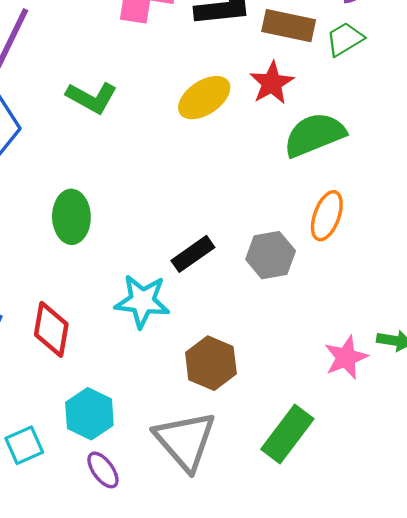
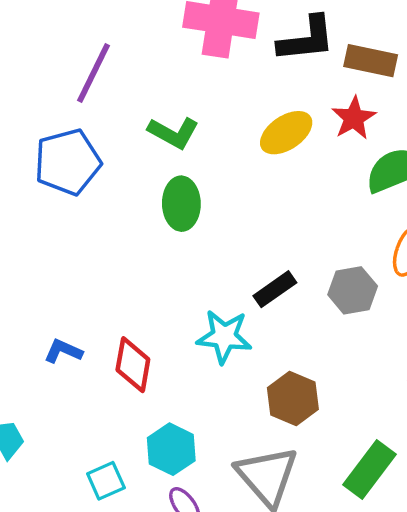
green ellipse: (71, 217) -> (181, 204), moved

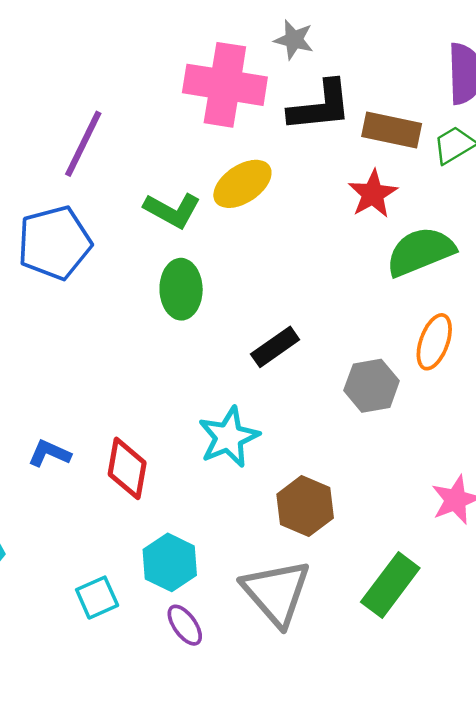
yellow ellipse: (286, 133) -> (242, 184), moved
black rectangle: (275, 289) -> (275, 347), moved
cyan star: (224, 337) -> (229, 437), turned -30

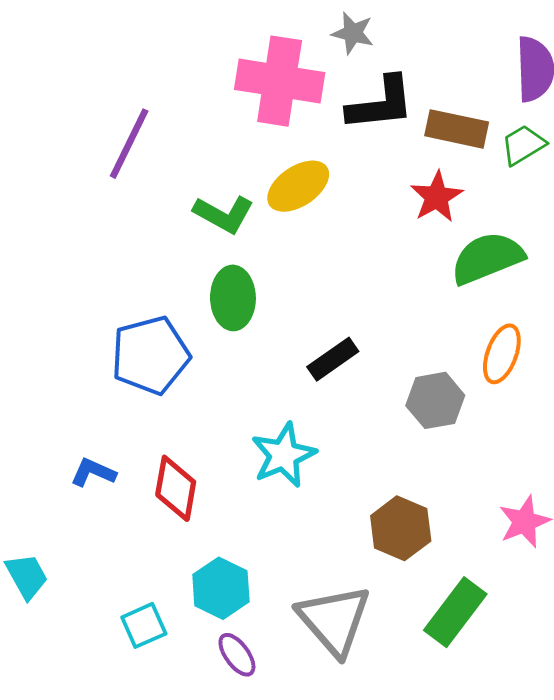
blue pentagon: (54, 243) -> (150, 355), moved
brown hexagon: (305, 506) -> (401, 528), moved

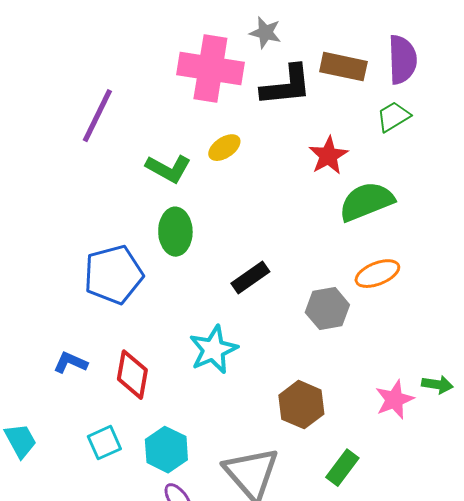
brown rectangle: (457, 129) -> (343, 67), moved
yellow ellipse: (298, 186) -> (224, 148), size x0.7
orange ellipse: (502, 354) -> (377, 274), turned 48
green rectangle: (455, 612) -> (342, 468), size x0.7
cyan square: (144, 625) -> (104, 443), moved

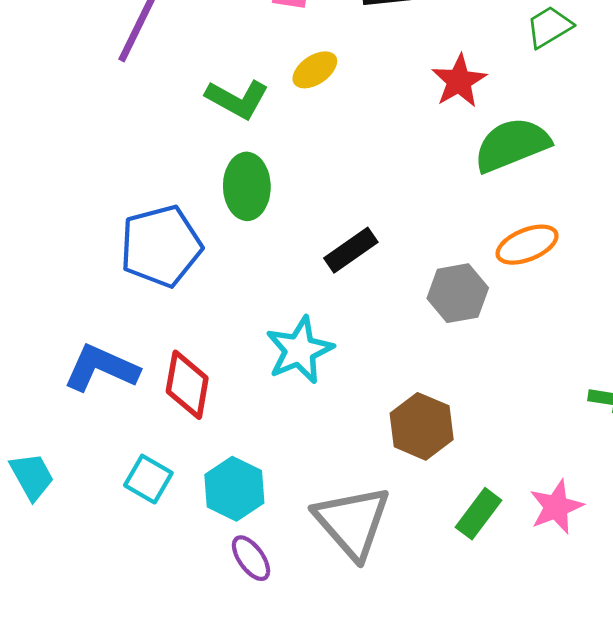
blue L-shape: (70, 363) -> (101, 368), size x1.6
pink star: (394, 400) -> (556, 507), moved
cyan square: (104, 443) -> (148, 479), turned -36

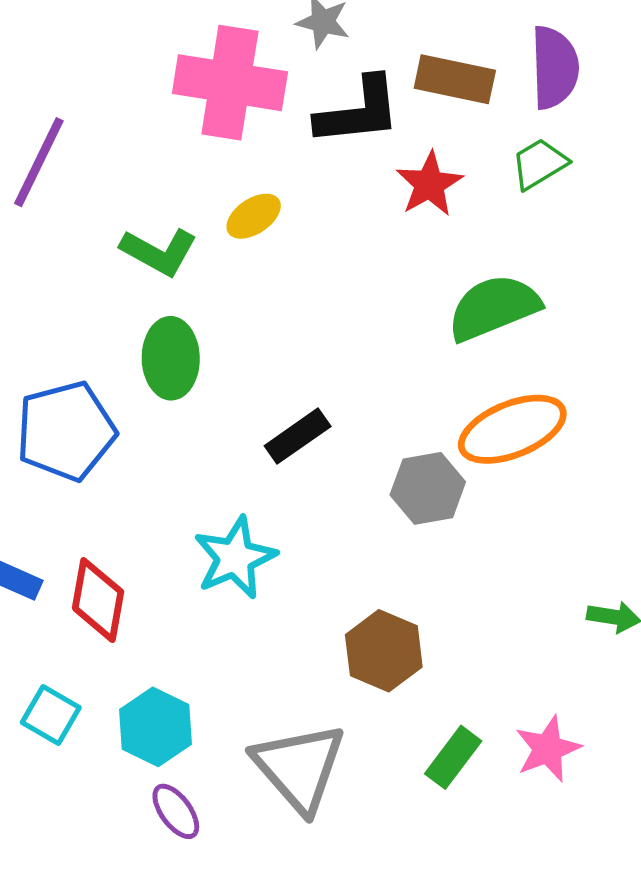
red star: (459, 81) -> (429, 184), moved
orange ellipse: (527, 245) -> (512, 429), size x1.4

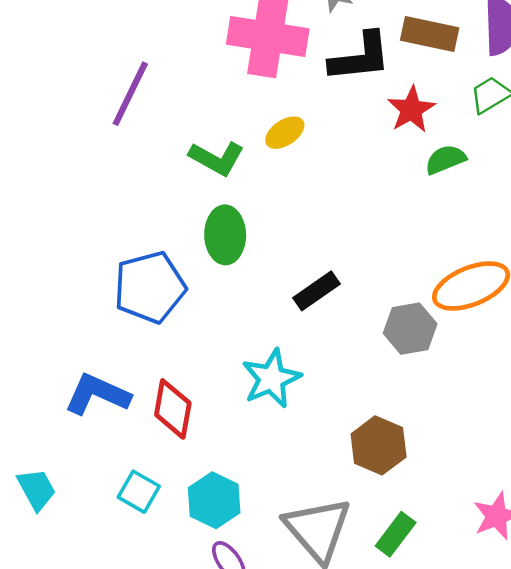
green semicircle: (494, 308) -> (445, 159), moved, size x0.6
green rectangle: (453, 757) -> (396, 534), moved

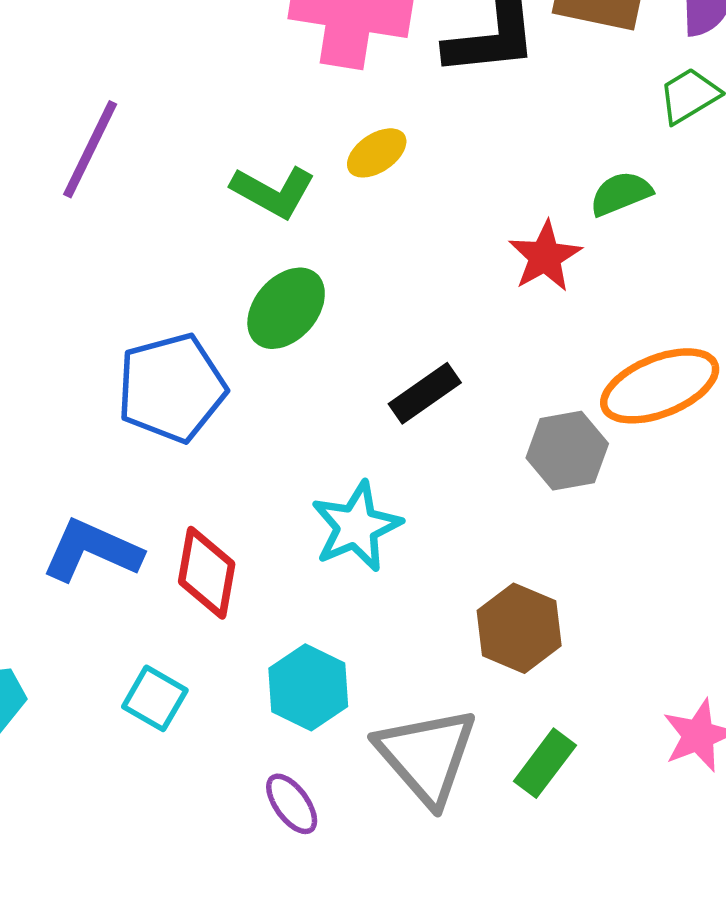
purple line: (130, 94) -> (90, 149), moved
red star: (411, 110) -> (545, 256), moved
green ellipse: (225, 235) -> (286, 308), turned 42
cyan hexagon: (214, 500) -> (308, 687), moved

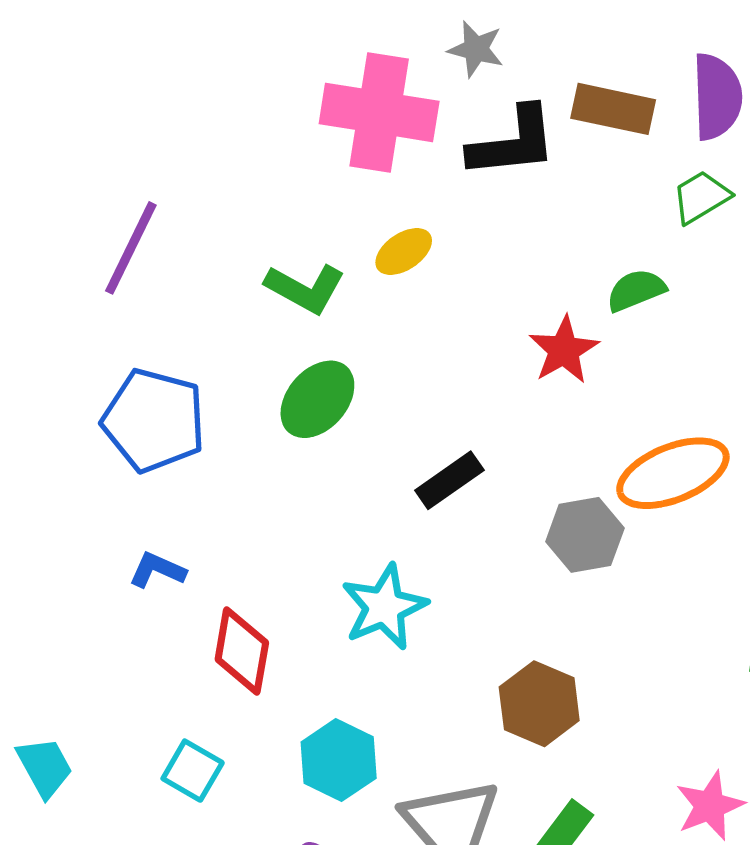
blue pentagon: (171, 388) -> (154, 420), moved, turned 30
blue L-shape: (92, 551) -> (157, 570), moved, size x0.6

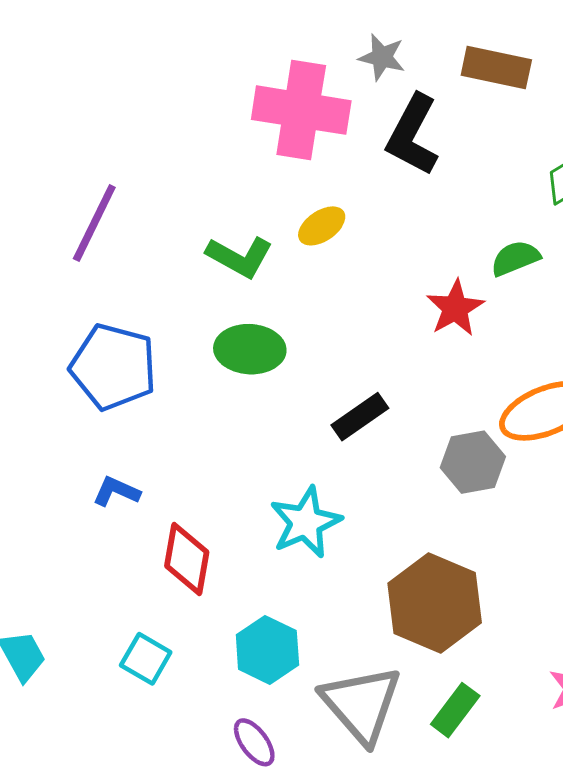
brown rectangle: (613, 109) -> (496, 67), moved
black L-shape: (513, 142) -> (413, 135), turned 124
green ellipse: (317, 399) -> (250, 349), turned 52
brown hexagon: (539, 704) -> (435, 603), size x1.4

